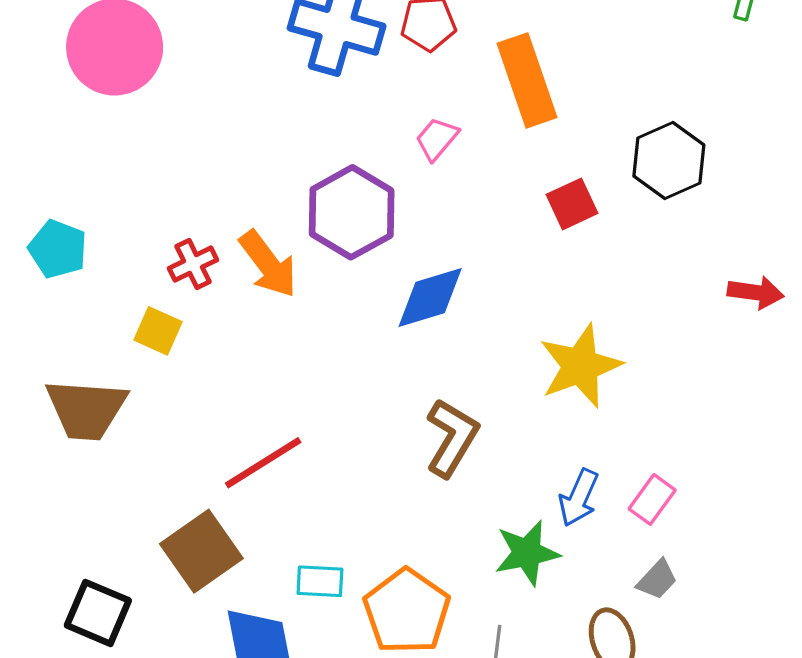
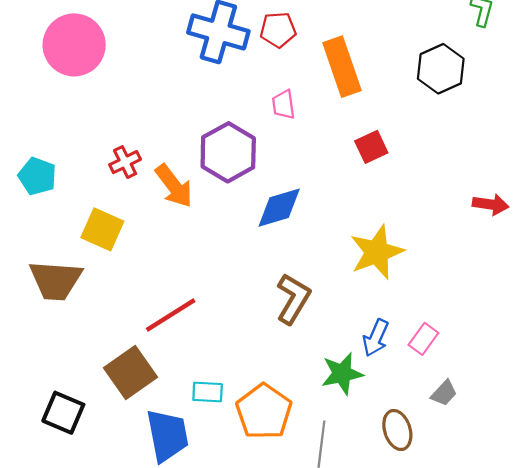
pink trapezoid: (437, 139) -> (283, 105), turned -48
black hexagon: (669, 161) -> (441, 69), moved
red cross: (193, 264) -> (125, 162), moved
yellow square: (158, 331) -> (102, 229), size x1.4
gray trapezoid: (657, 580) -> (444, 393), moved

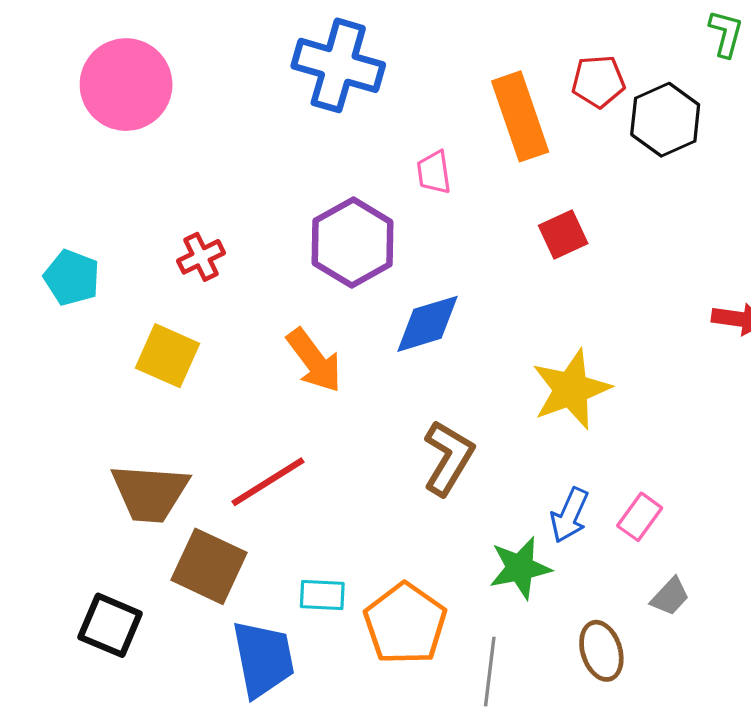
red pentagon: (278, 30) -> (598, 81), moved
orange arrow: (174, 186) -> (314, 361), moved
brown trapezoid: (56, 280) -> (150, 493), moved
brown square: (131, 373) -> (209, 566), turned -30

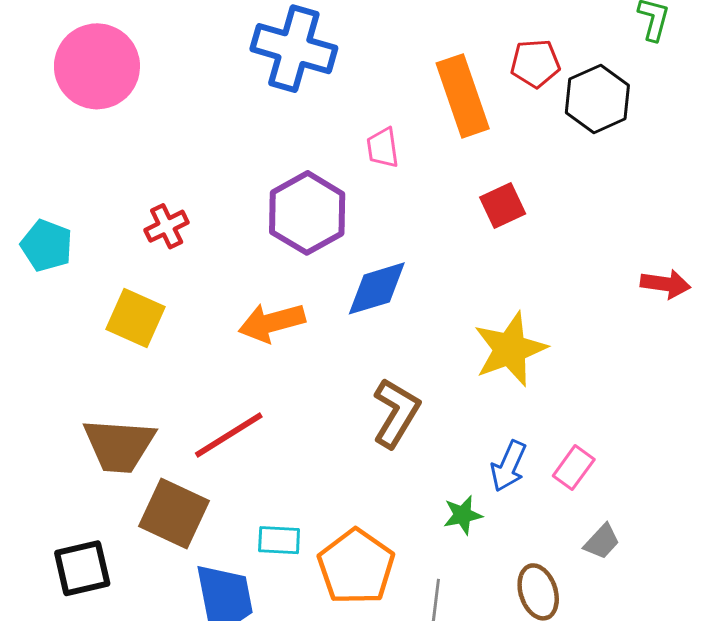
orange arrow: (314, 361) -> (272, 322), turned 112
green star: (520, 568) -> (463, 515), size x0.7
black square: (110, 625) -> (82, 568), turned -36

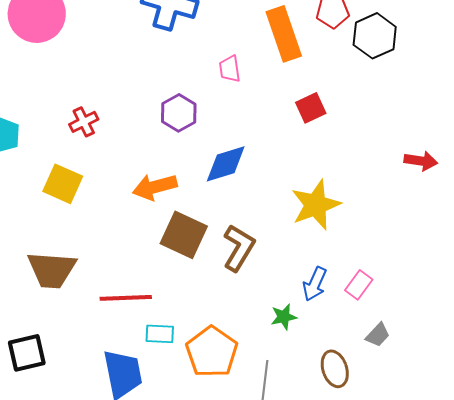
purple hexagon: (307, 213) -> (179, 113), size x0.7
red line: (229, 435) -> (126, 298), moved, turned 30
brown square: (174, 513) -> (184, 235), moved

